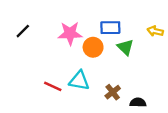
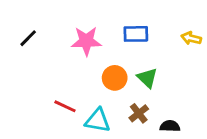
orange circle: (93, 47) -> (115, 78), moved
green triangle: (125, 47) -> (147, 78), moved
cyan triangle: (79, 81) -> (98, 120), moved

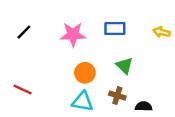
orange circle: (115, 78) -> (85, 73), moved
red line: (65, 106) -> (23, 90), moved
brown cross: (139, 113) -> (117, 96), turned -35

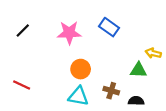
blue rectangle: (115, 28) -> (109, 27), turned 36
yellow arrow: (162, 32) -> (153, 53), moved
green triangle: (124, 66) -> (138, 70), moved, turned -42

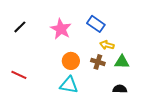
pink star: (69, 33) -> (61, 29), turned 30
yellow arrow: (153, 53) -> (107, 45), moved
brown cross: (111, 91) -> (98, 62), moved

